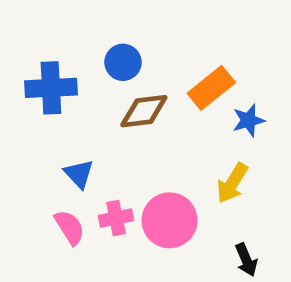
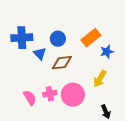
blue circle: (123, 62) -> (58, 39), moved
brown diamond: (144, 111) -> (62, 63), moved
blue triangle: (79, 174) -> (40, 54), moved

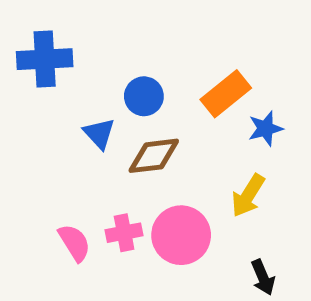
blue cross: (22, 38) -> (45, 59), moved

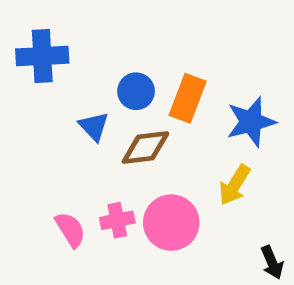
orange rectangle: (226, 94) -> (188, 98), moved, turned -30
blue star: (265, 129) -> (251, 122), size x1.5
black arrow: (263, 277) -> (272, 262), moved

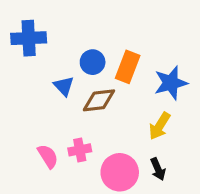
pink circle: (171, 223) -> (120, 172), moved
black arrow: (272, 262) -> (158, 169), moved

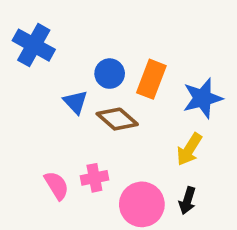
blue cross: (29, 38) -> (34, 45), turned 32
brown diamond: (99, 100) -> (117, 119), turned 48
black arrow: (158, 169) -> (187, 201), turned 40

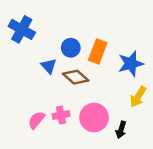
yellow arrow: (189, 149) -> (138, 97), moved
pink semicircle: (57, 185) -> (36, 120), turned -108
pink circle: (142, 204) -> (94, 118), moved

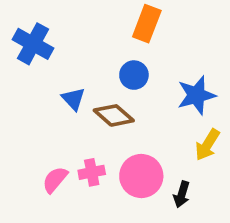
blue circle: (71, 48) -> (134, 75), moved
orange rectangle: (98, 51) -> (147, 24), moved

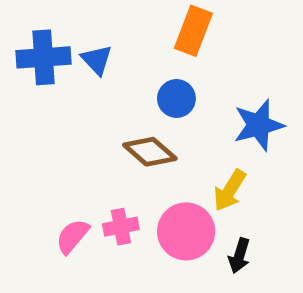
blue cross: (33, 44) -> (43, 57), turned -33
blue triangle: (73, 99) -> (97, 60), moved
yellow arrow: (207, 145) -> (230, 190), moved

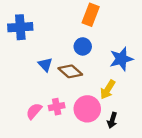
blue triangle: (97, 60) -> (45, 65), moved

